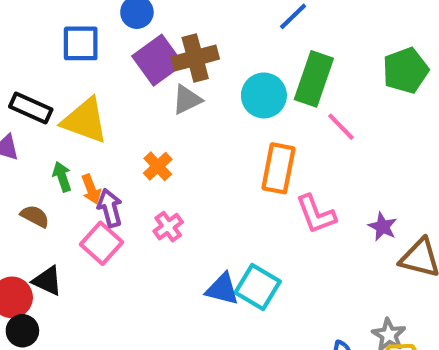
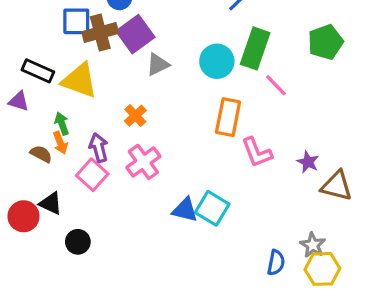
brown cross: (195, 58) -> (100, 32), moved
orange arrow: (91, 189) -> (60, 143), moved
pink cross: (168, 227) -> (143, 162), size x1.5
black circle: (22, 331) -> (78, 242), moved

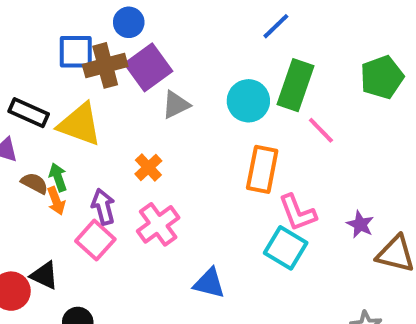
brown semicircle: (41, 154) -> (35, 183), moved
cyan square: (212, 208) -> (286, 248), moved

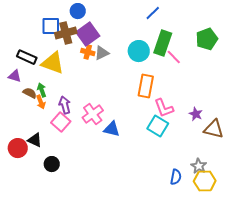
pink line: (321, 130) -> (174, 57), moved
orange cross: (148, 167) -> (88, 52), moved, turned -32
blue triangle: (209, 283) -> (112, 129), moved

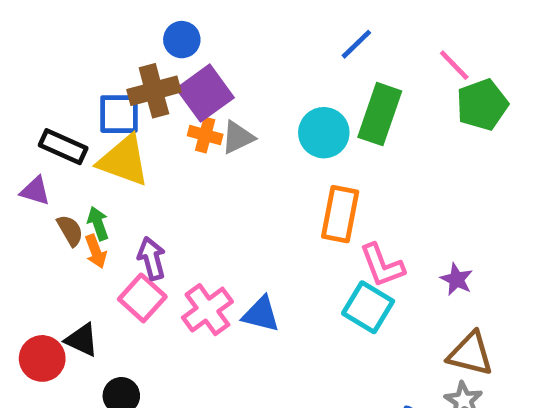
blue square: (51, 26) -> (119, 114), moved
pink line: (174, 57) -> (454, 65), moved
brown semicircle: (30, 93) -> (70, 230), turned 32
pink cross: (93, 114) -> (207, 310), moved
brown triangle: (214, 129) -> (470, 354), moved

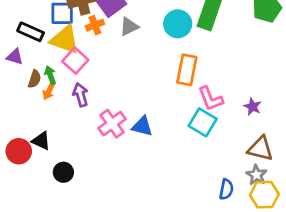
orange cross: (205, 135) -> (95, 25), moved, turned -36
brown semicircle: (70, 230) -> (35, 79), turned 48
orange arrow: (96, 251) -> (49, 91), turned 48
pink square: (142, 298) -> (75, 61), moved

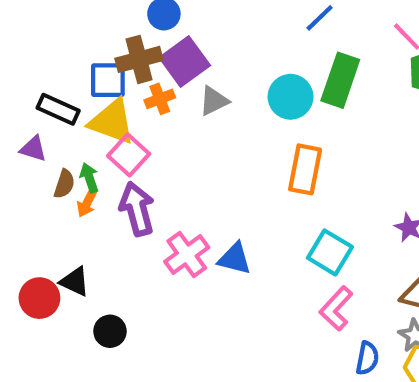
purple arrow: (80, 95) -> (137, 209), size x1.4
pink L-shape: (211, 99) -> (336, 308), moved, turned 64

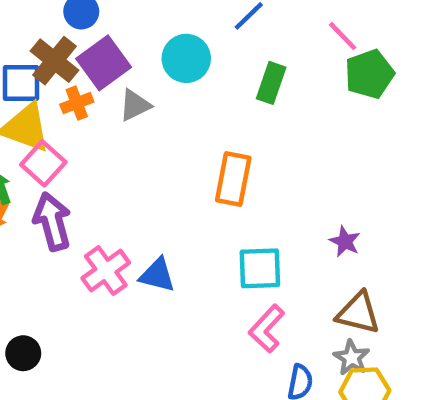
brown cross: (139, 59) -> (54, 61), turned -36
green rectangle: (340, 80) -> (271, 83), size x0.7
cyan circle: (291, 97) -> (186, 58), moved
cyan square: (330, 252) -> (260, 268), turned -33

